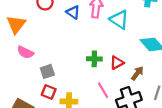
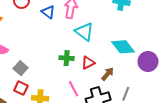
cyan triangle: (119, 20) -> (84, 32), moved
gray square: (47, 71) -> (21, 68), turned -32

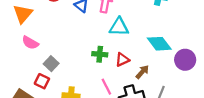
cyan triangle: (84, 32) -> (119, 27), turned -36
red square: (21, 88) -> (42, 81), moved

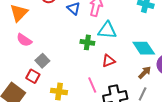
green cross: (100, 54) -> (87, 42), moved
brown arrow: (142, 72) -> (145, 72), moved

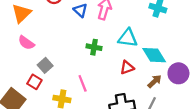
cyan triangle: (107, 30) -> (128, 38), moved
red triangle: (109, 61) -> (127, 68), moved
pink line: (92, 85) -> (83, 83), moved

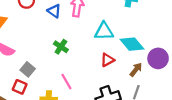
green cross: (94, 47) -> (61, 47), moved, turned 32

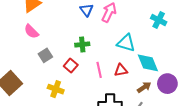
green cross: (61, 47) -> (82, 44), turned 32
pink line: (66, 82) -> (99, 70), moved
red square: (20, 87) -> (71, 65), moved

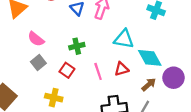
pink semicircle: (31, 31) -> (36, 39), moved

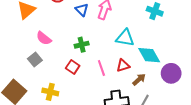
gray square: (38, 62) -> (35, 60), moved
brown arrow: (149, 85) -> (139, 79), moved
yellow cross: (54, 98) -> (50, 92), moved

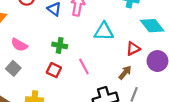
green cross: (82, 45) -> (60, 45), turned 32
cyan diamond: (149, 55) -> (152, 26), moved
red triangle: (123, 66) -> (133, 49), moved

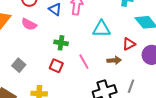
pink semicircle: (19, 45) -> (29, 24), moved
brown arrow: (125, 73) -> (114, 60), moved, turned 48

